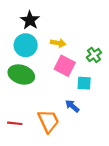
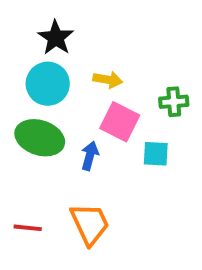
green cross: (94, 55) -> (174, 102), turned 32
blue arrow: (72, 106) -> (90, 156), moved, turned 64

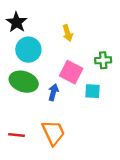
black star: (56, 38) -> (17, 22), moved
yellow arrow: (108, 80) -> (68, 33), moved, turned 63

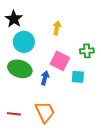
yellow arrow: (68, 33) -> (57, 28), turned -152

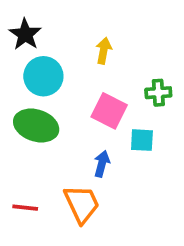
blue arrow: (45, 78) -> (102, 164), moved

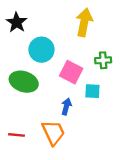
yellow arrow: (104, 51) -> (84, 22), moved, size x1.6
cyan circle: (43, 76) -> (41, 50), moved

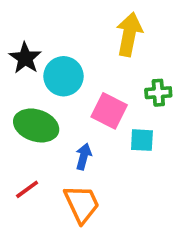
black star: (17, 22) -> (25, 58), moved
blue arrow: (66, 107) -> (84, 157), moved
red line: (17, 135) -> (27, 189), moved, turned -42

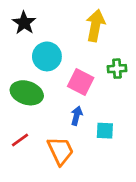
black star: (25, 58) -> (24, 23), moved
cyan square: (142, 140) -> (105, 131), moved
blue arrow: (84, 157) -> (77, 116), moved

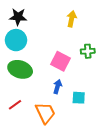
black star: (24, 23) -> (18, 17), turned -30
yellow arrow: (95, 25) -> (72, 19), size x0.7
cyan circle: (47, 56) -> (16, 40), moved

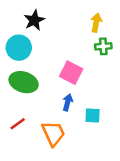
black star: (18, 17) -> (34, 20), moved, turned -30
yellow arrow: (72, 19) -> (96, 23), moved
green cross: (88, 51) -> (103, 46), moved

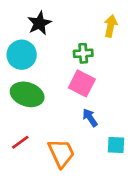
green cross: (103, 46) -> (83, 53), moved
blue arrow: (68, 102) -> (90, 118), moved, turned -49
cyan square: (93, 115) -> (116, 145), moved

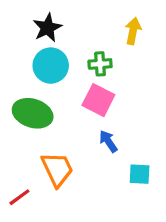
cyan circle: (22, 55) -> (51, 66), moved
red line: (20, 142) -> (19, 197), moved
orange trapezoid: (61, 153) -> (57, 169), moved

